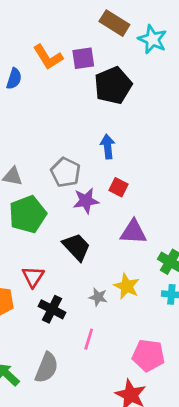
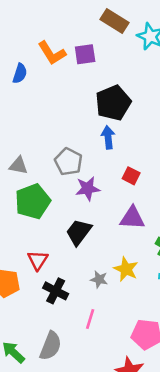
black pentagon: (113, 85) -> (113, 103), moved
red square: (118, 187) -> (131, 176), moved
black trapezoid: (76, 247) -> (79, 232), turned -100

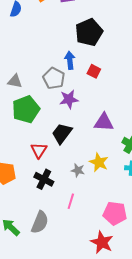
blue arrow: (108, 137) -> (70, 60), moved
red square: (131, 176) -> (94, 71), moved
red triangle: (38, 260) -> (39, 150), moved

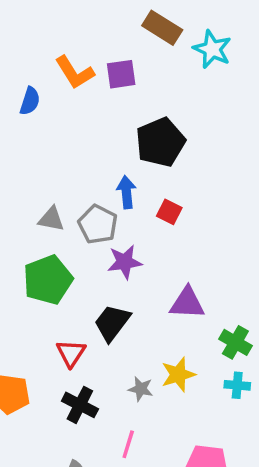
gray triangle: (15, 81) -> (51, 219), moved
yellow star: (99, 162) -> (178, 375), turned 30

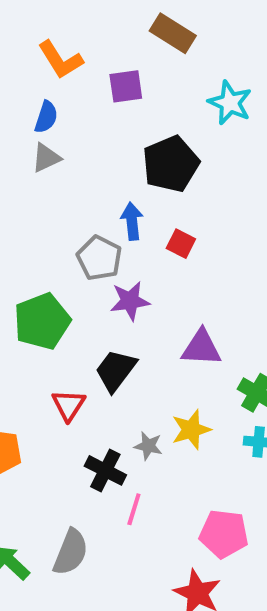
cyan star: (212, 49) -> (230, 103), moved
orange L-shape: (75, 72) -> (60, 60), moved
blue semicircle: (30, 101) -> (46, 117), moved
gray triangle: (51, 219) -> (46, 158), moved, turned -36
black cross: (80, 405) -> (105, 470), moved

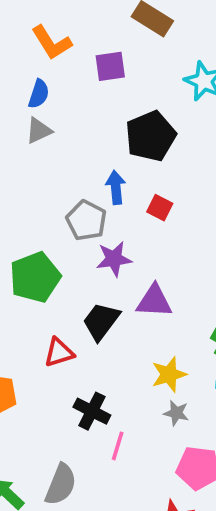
purple triangle: (201, 348) -> (154, 301), moved
red triangle: (69, 405) -> (59, 352), turned 40
gray star: (148, 446) -> (176, 413), moved

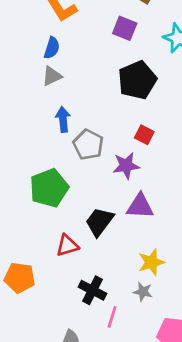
purple square: (110, 66) -> (125, 28), moved, turned 30
blue arrow: (116, 187) -> (63, 119), moved
purple star: (114, 259) -> (126, 166), moved
gray star: (176, 413) -> (143, 292), moved

